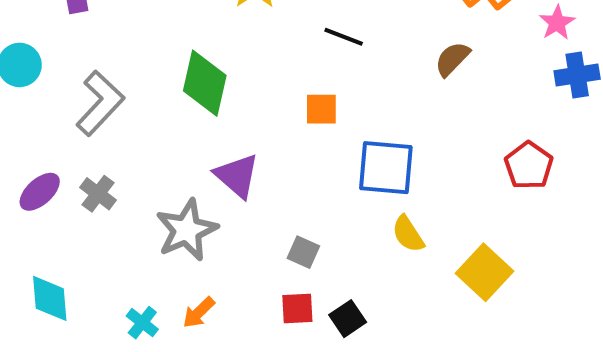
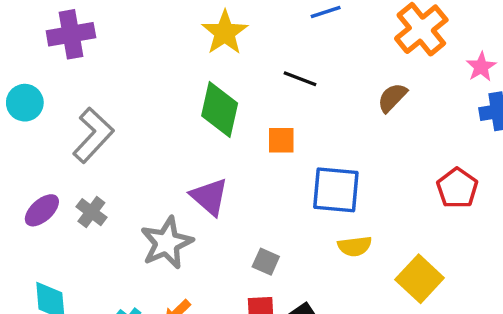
green diamond: (205, 83) -> (220, 110), moved
yellow semicircle: (408, 234) -> (355, 246), turned -64

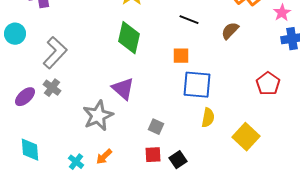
black line: (300, 79) -> (189, 20), moved
orange square: (281, 140) -> (181, 56), moved
gray cross: (91, 212) -> (52, 88), moved
yellow semicircle: (355, 246) -> (208, 118), turned -72

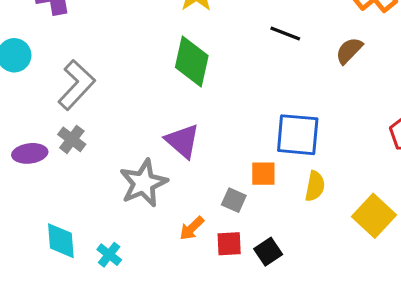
orange square: (181, 56) -> (263, 174), moved
purple ellipse: (25, 97) -> (30, 153), turned 35
cyan diamond: (30, 150) -> (61, 241), moved
orange arrow: (104, 157) -> (192, 228), moved

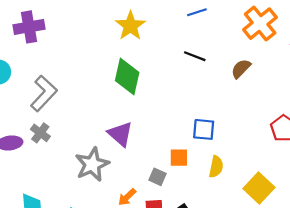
blue square: (298, 135) -> (204, 129), size x0.7

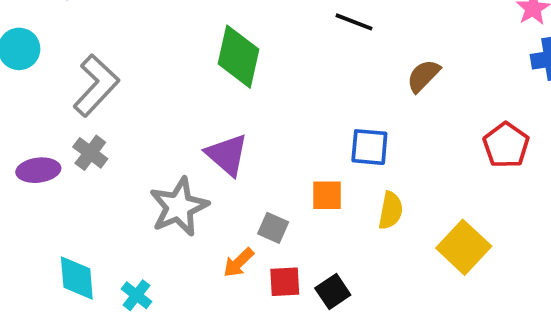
brown semicircle: (241, 69) -> (423, 76), moved
gray square: (157, 177) -> (273, 228), moved

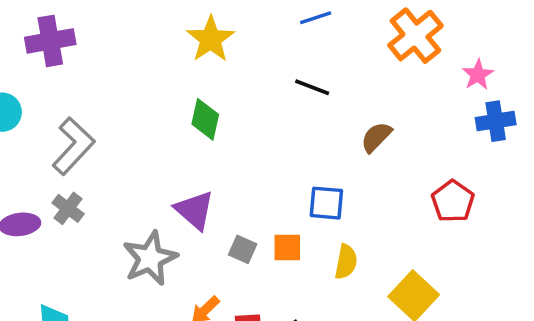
green diamond: (239, 57) -> (205, 119), size x0.7
gray square: (273, 228) -> (243, 249), moved

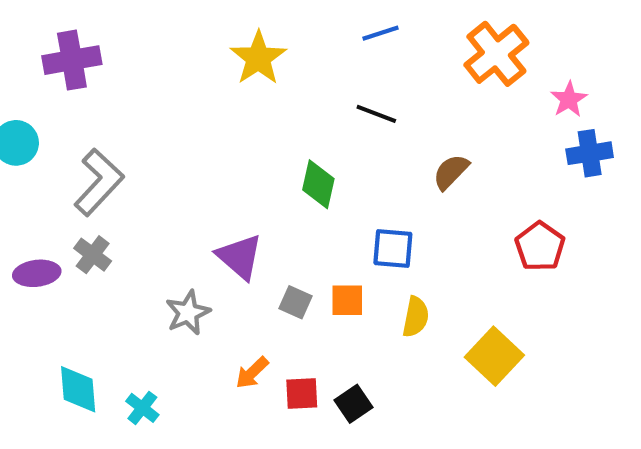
green diamond: (205, 119) -> (318, 184), moved
gray star: (150, 258) -> (188, 313), size x0.7

